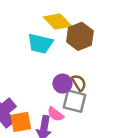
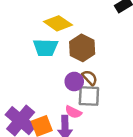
brown hexagon: (80, 36) -> (82, 48), moved

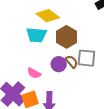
gray square: (89, 96) -> (86, 58), moved
pink semicircle: (73, 112) -> (34, 73), moved

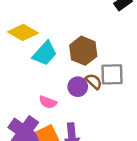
yellow diamond: (48, 16) -> (23, 32), moved
cyan trapezoid: (36, 35) -> (45, 53), turned -45

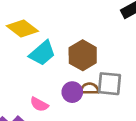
brown semicircle: (94, 81) -> (90, 89), turned -48

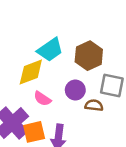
yellow diamond: (22, 28) -> (31, 72), moved, turned -64
brown semicircle: (90, 89) -> (94, 105), moved

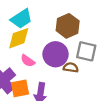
cyan trapezoid: (50, 50) -> (21, 19), moved
purple circle: (75, 90) -> (56, 54), size x1.5

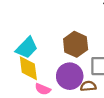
yellow diamond: (19, 38) -> (28, 68), turned -65

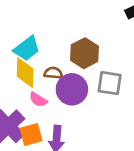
brown semicircle: (88, 86) -> (53, 73), moved

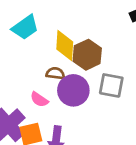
cyan trapezoid: (27, 48) -> (25, 27), moved
yellow diamond: (25, 73) -> (65, 46), moved

